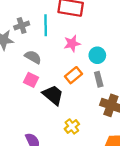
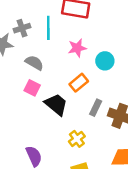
gray rectangle: (99, 79) -> (96, 108), moved, turned 40

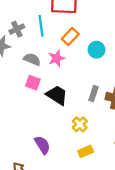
pink star: (77, 48) -> (56, 58), moved
orange rectangle: (79, 83) -> (70, 36), moved

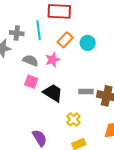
gray cross: (17, 29) -> (17, 33), turned 32
cyan circle: (97, 50) -> (88, 43), moved
gray rectangle: (93, 94) -> (86, 92), turned 72

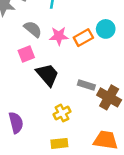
orange rectangle: (65, 40) -> (83, 38), moved
pink square: (31, 82) -> (26, 54), turned 32

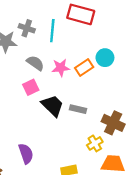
gray rectangle: (86, 85) -> (78, 109), moved
yellow cross: (62, 113) -> (95, 143), moved

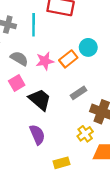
gray rectangle: (78, 109) -> (78, 93), moved, turned -42
purple semicircle: (26, 154) -> (37, 135), moved

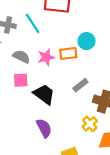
cyan line: (34, 25) -> (33, 23), turned -30
orange rectangle: (68, 59) -> (68, 53), turned 36
pink square: (17, 83) -> (21, 80), turned 32

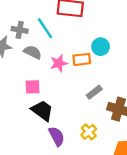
gray semicircle: (21, 57) -> (33, 52), moved
black trapezoid: (44, 94) -> (42, 111), moved
yellow cross: (90, 124) -> (89, 132), moved

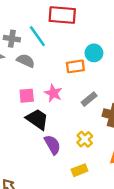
pink star: (59, 63) -> (53, 93), moved, turned -30

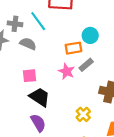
pink star: (53, 93) -> (67, 71), moved
gray rectangle: (89, 99) -> (86, 65), moved
purple semicircle: (52, 145) -> (38, 123), moved

